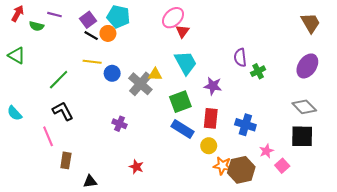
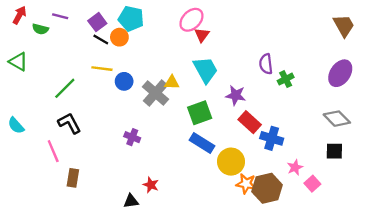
red rectangle: (211, 118) -> (250, 122), moved, turned -54
black square: (302, 136) -> (334, 151), size x0.7
yellow circle: (209, 146) -> (231, 162), size x1.5
black triangle: (90, 181) -> (131, 201), moved

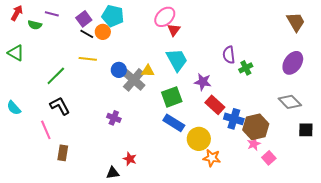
blue circle: (124, 81) -> (119, 70), moved
black square: (334, 151) -> (306, 130), moved
brown hexagon: (267, 188) -> (256, 127), moved

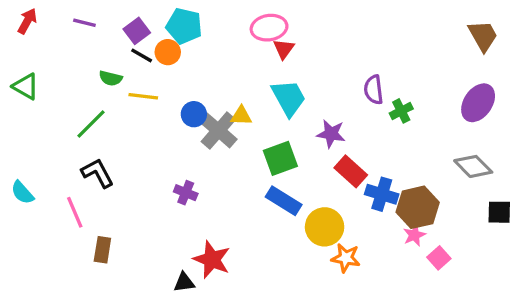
pink ellipse: (165, 17) -> (269, 28), turned 35
green semicircle: (35, 25) -> (111, 78), moved
cyan semicircle: (14, 108) -> (22, 193), moved
red star: (130, 159) -> (212, 260), size x1.6

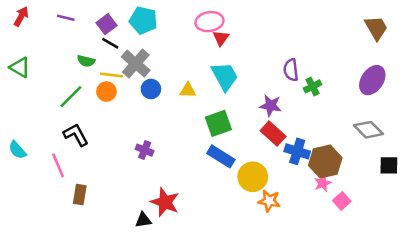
orange circle: (168, 52) -> (106, 92), moved
gray cross: (218, 131) -> (136, 64), moved
purple star: (331, 134) -> (271, 106), moved

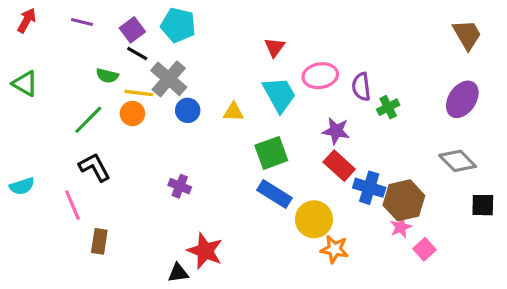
pink ellipse: (209, 22) -> (320, 76), moved
cyan semicircle: (17, 150) -> (22, 186), turned -66

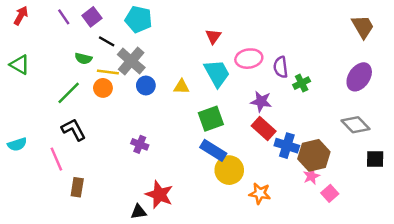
purple line: (82, 22) -> (64, 17), turned 42
purple square: (132, 30) -> (92, 17), moved
yellow circle: (314, 219) -> (229, 170), moved

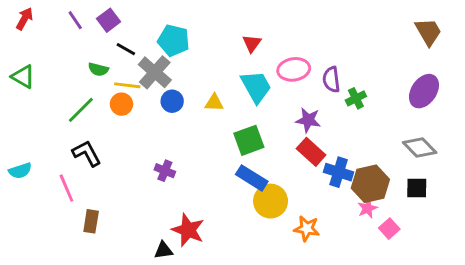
cyan pentagon: (139, 19) -> (174, 40), moved
black square: (375, 159) -> (417, 188), moved

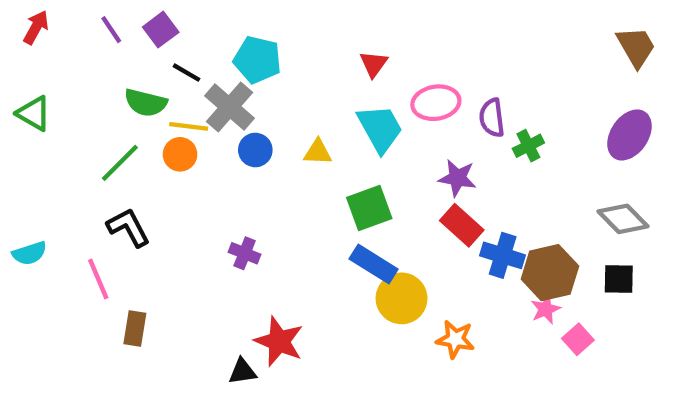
green semicircle: (98, 69) -> (146, 103), size x1.4

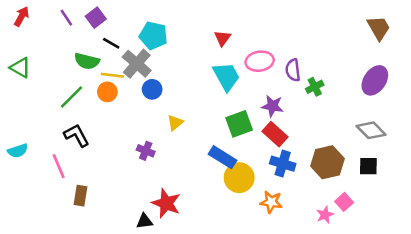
yellow triangle: (318, 152) -> (175, 123), moved, turned -42
green square: (369, 208) -> (239, 124), moved
blue cross: (503, 255) -> (283, 164), moved
pink star: (546, 309) -> (325, 215), moved

